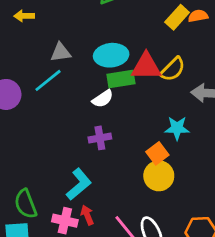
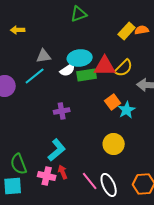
white semicircle: (103, 99) -> (68, 70), moved
cyan star: (177, 128) -> (127, 110), turned -30
purple cross: (100, 138) -> (62, 111), moved
orange square: (157, 153) -> (113, 102), moved

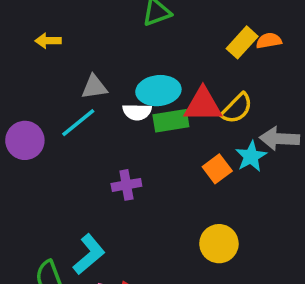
white semicircle: (68, 70) -> (137, 112), turned 35
cyan star: (127, 110) -> (251, 156), moved
cyan L-shape: (57, 150) -> (89, 254), moved

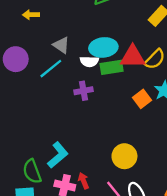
gray triangle: (94, 87) -> (61, 45), turned 42
purple circle: (25, 140) -> (16, 59), moved
purple cross: (126, 185) -> (84, 91), moved
yellow circle: (219, 244) -> (124, 156), moved

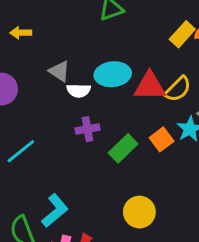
white semicircle: (89, 61) -> (79, 91), moved
green rectangle: (112, 67) -> (123, 148), moved, turned -35
cyan line: (51, 69) -> (21, 151), moved

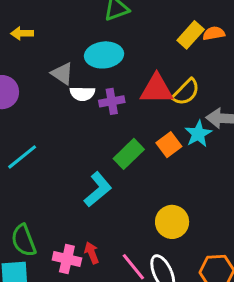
cyan ellipse: (113, 74) -> (104, 55), moved
purple cross: (87, 129) -> (112, 101), moved
cyan L-shape: (55, 211) -> (98, 189), moved
yellow circle: (139, 212) -> (172, 222), moved

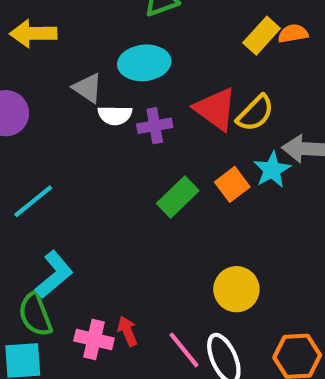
yellow arrow: (22, 33) -> (33, 34), size x1.5
red triangle: (157, 89) -> (215, 109), turned 36
cyan L-shape: (98, 189) -> (54, 275), moved

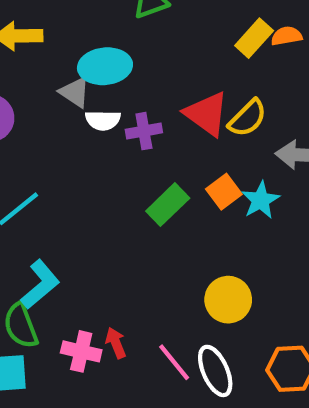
cyan ellipse: (144, 63) -> (105, 66), moved
cyan star: (272, 170) -> (261, 200), moved

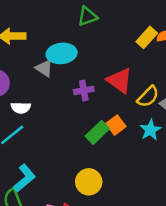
yellow semicircle: (248, 118) -> (148, 97), moved
white semicircle: (103, 120) -> (21, 108), moved
orange square: (224, 192) -> (116, 125), moved
yellow circle: (228, 300) -> (89, 182), moved

